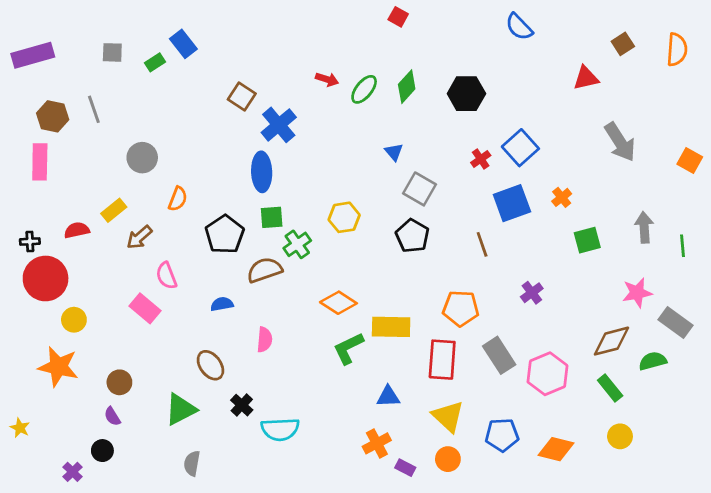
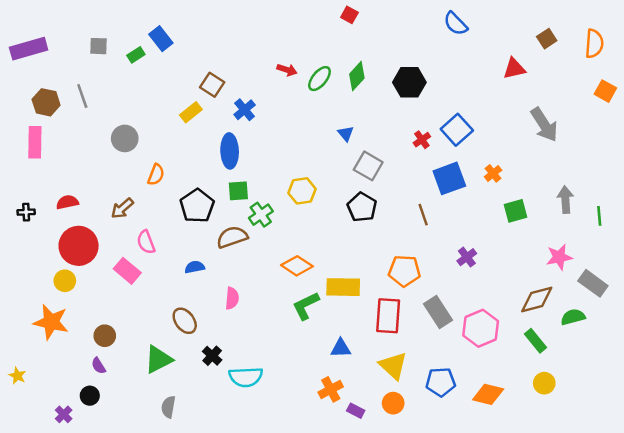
blue cross: (279, 125) -> (245, 110), size x0.7
orange square: (690, 160) -> (605, 91), moved
yellow rectangle: (114, 210) -> (191, 112), moved
red circle: (46, 278) -> (79, 246), moved

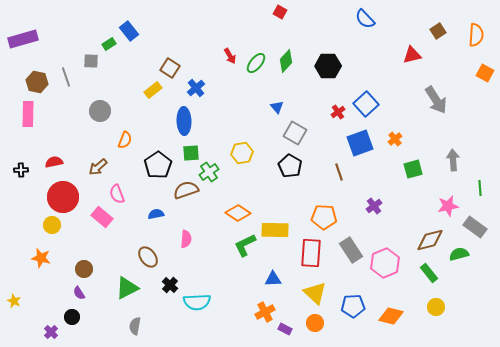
gray square: (99, 46) -> (91, 61), moved
red arrow: (287, 70) -> (230, 56), turned 42
green line: (599, 216) -> (480, 188), moved
orange star: (51, 322) -> (41, 258), size x0.7

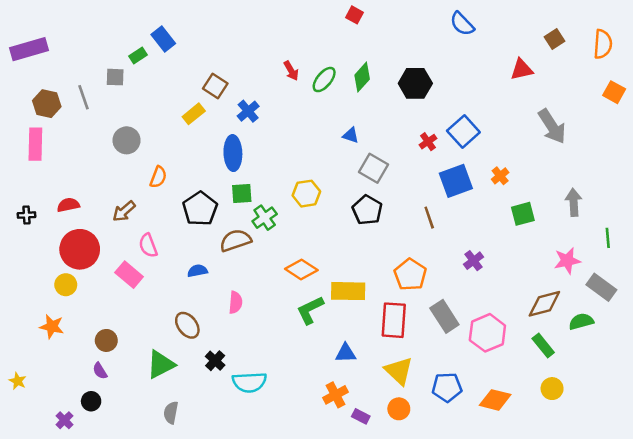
blue triangle: (277, 107) -> (351, 135), turned -32
orange pentagon: (324, 217) -> (410, 275), turned 30

